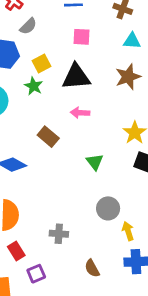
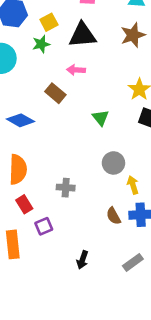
green star: (34, 86) -> (41, 44), turned 30
pink arrow: (80, 113) -> (76, 70), moved
brown semicircle: (92, 268) -> (113, 216), moved

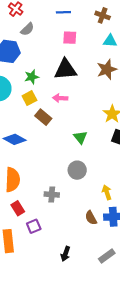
yellow square: (49, 22) -> (29, 98), moved
gray circle: (113, 163) -> (77, 170), moved

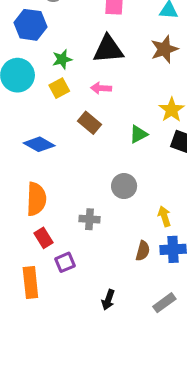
brown rectangle: (43, 117) -> (89, 123), moved
green triangle: (80, 137) -> (138, 134), moved, turned 40
brown semicircle: (91, 218) -> (143, 251), turned -136

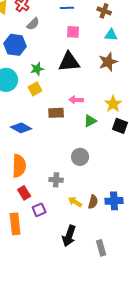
pink arrow: (101, 88) -> (76, 100), moved
brown rectangle: (89, 123) -> (56, 113), turned -42
yellow arrow: (164, 216) -> (75, 202), moved, turned -40
black arrow: (108, 300) -> (69, 236), size x1.5
gray rectangle: (164, 303) -> (101, 248), moved, turned -70

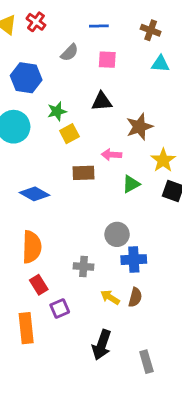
gray semicircle: (33, 24) -> (69, 53), moved
black triangle: (69, 62) -> (102, 102), size x0.7
brown star: (108, 62) -> (139, 127), moved
yellow square: (35, 89) -> (69, 134), moved
blue cross: (114, 201) -> (134, 260), moved

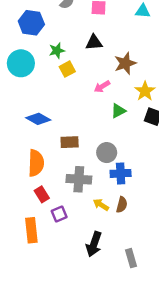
pink arrow: (111, 155) -> (102, 86), turned -35
brown rectangle: (83, 173) -> (70, 142), moved
gray cross: (83, 267) -> (79, 179), size x1.5

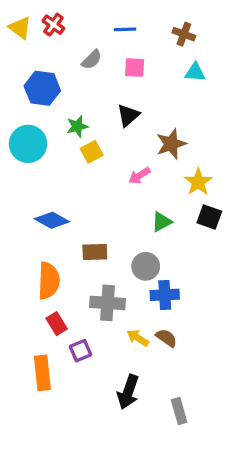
black triangle: (94, 42) -> (128, 115), turned -36
green triangle: (118, 111) -> (162, 222), moved
brown semicircle: (122, 205) -> (166, 338), turned -70

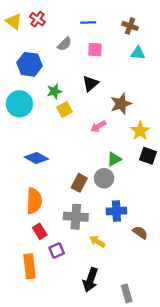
brown rectangle: (95, 252) -> (79, 183), moved, turned -60
gray circle: (146, 266) -> (104, 178), moved
brown semicircle: (166, 338) -> (140, 232), moved

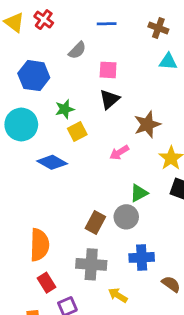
pink square: (95, 50) -> (108, 70), moved
blue diamond: (36, 158) -> (52, 162), moved

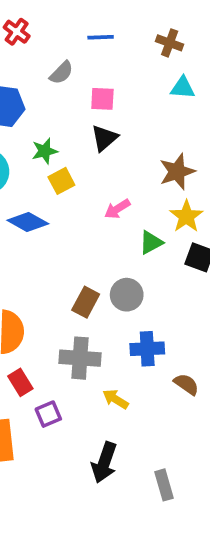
brown star: (147, 125) -> (177, 172), moved
green triangle: (139, 193) -> (151, 242), moved

